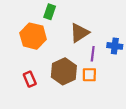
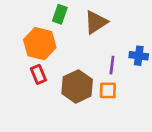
brown triangle: (79, 33) -> (96, 22), moved
red rectangle: (30, 79) -> (38, 74), moved

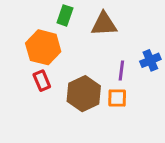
brown triangle: (96, 22) -> (104, 24), turned 30
blue cross: (139, 56) -> (150, 60), turned -30

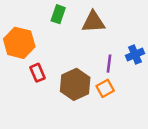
orange hexagon: (43, 47) -> (19, 43), moved
orange square: (117, 98) -> (105, 88), turned -30

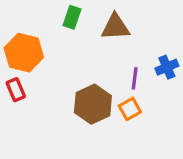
red rectangle: (37, 73) -> (16, 90), moved

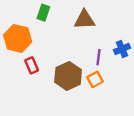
green rectangle: (72, 17) -> (43, 13), moved
red rectangle: (16, 90) -> (32, 65), moved

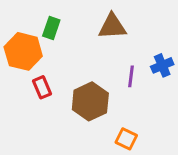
green rectangle: (43, 13) -> (51, 28), moved
orange square: (95, 79) -> (126, 139), moved, turned -35

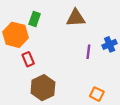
brown hexagon: (90, 101) -> (43, 88), moved
orange square: (126, 139) -> (97, 94), moved

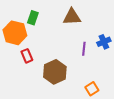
brown hexagon: (43, 88) -> (55, 72), moved
orange square: (97, 94) -> (92, 89), turned 32

